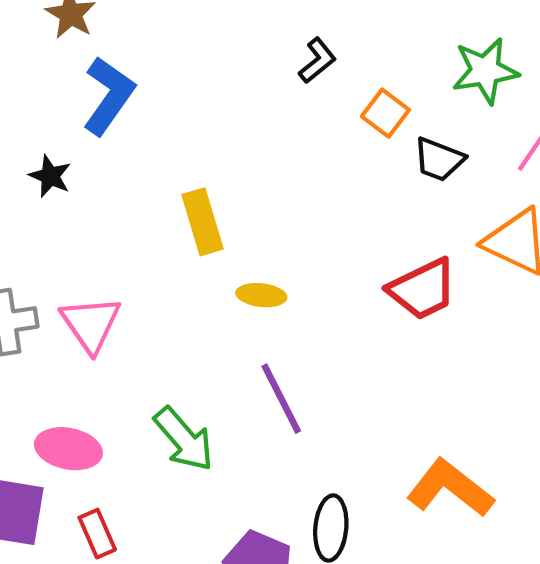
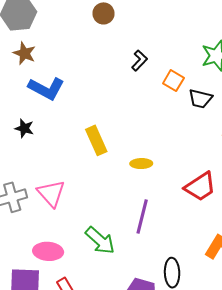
blue L-shape: (109, 96) -> (46, 88), turned 90
red trapezoid: (422, 289) -> (200, 187), moved
yellow ellipse: (261, 295) -> (141, 164), moved
purple line: (281, 399) -> (142, 217), turned 48

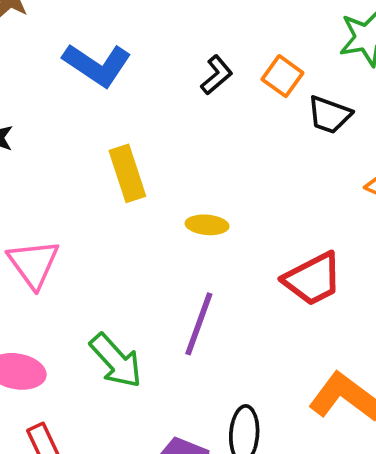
black L-shape: (139, 61) -> (217, 75), moved
blue L-shape: (46, 88) -> (97, 65), moved

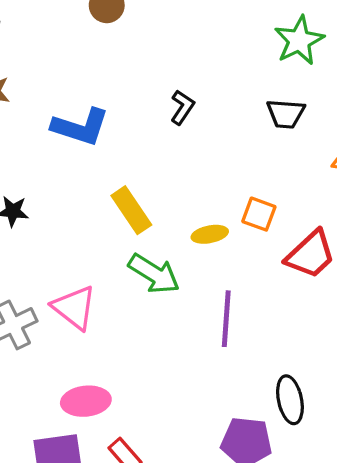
orange square: (282, 76) -> (259, 214), moved
green arrow: (116, 361) -> (154, 274), moved

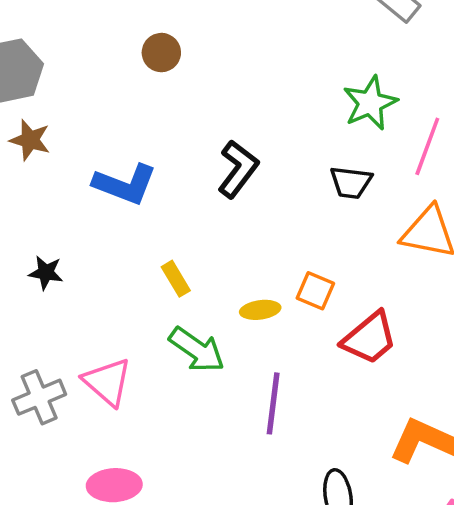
black L-shape: (182, 107) -> (238, 169), size x1.5
yellow rectangle: (131, 210) -> (176, 279), size x0.7

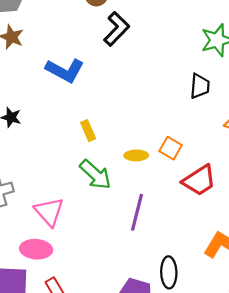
black L-shape: (238, 169) -> (116, 29), moved
black trapezoid: (351, 182) -> (200, 86), turned -100
pink triangle: (107, 382) -> (49, 212), moved

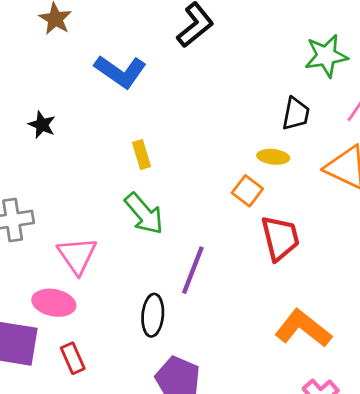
yellow ellipse: (136, 155) -> (273, 157), moved
red trapezoid: (199, 180) -> (280, 238), turned -78
black ellipse: (169, 272) -> (153, 315), moved

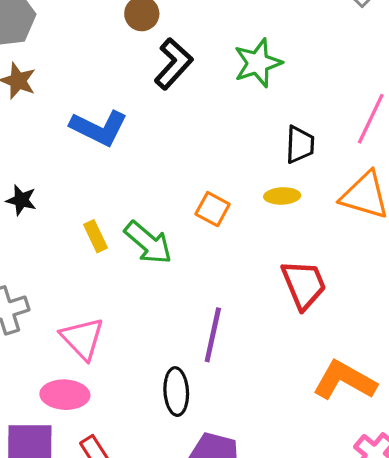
green star: (326, 56) -> (258, 63), moved
yellow rectangle: (141, 155) -> (95, 236), moved
orange square: (247, 191) -> (213, 209), moved
green arrow: (144, 214) -> (148, 243), moved

